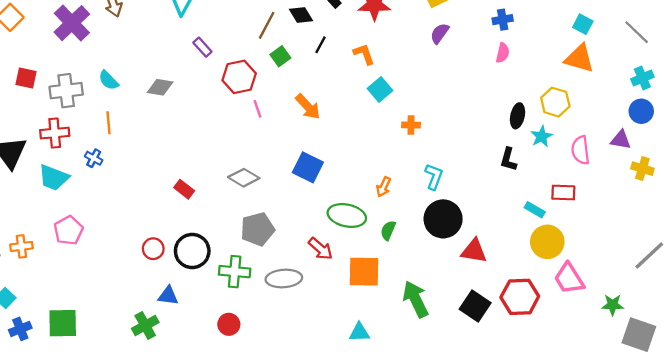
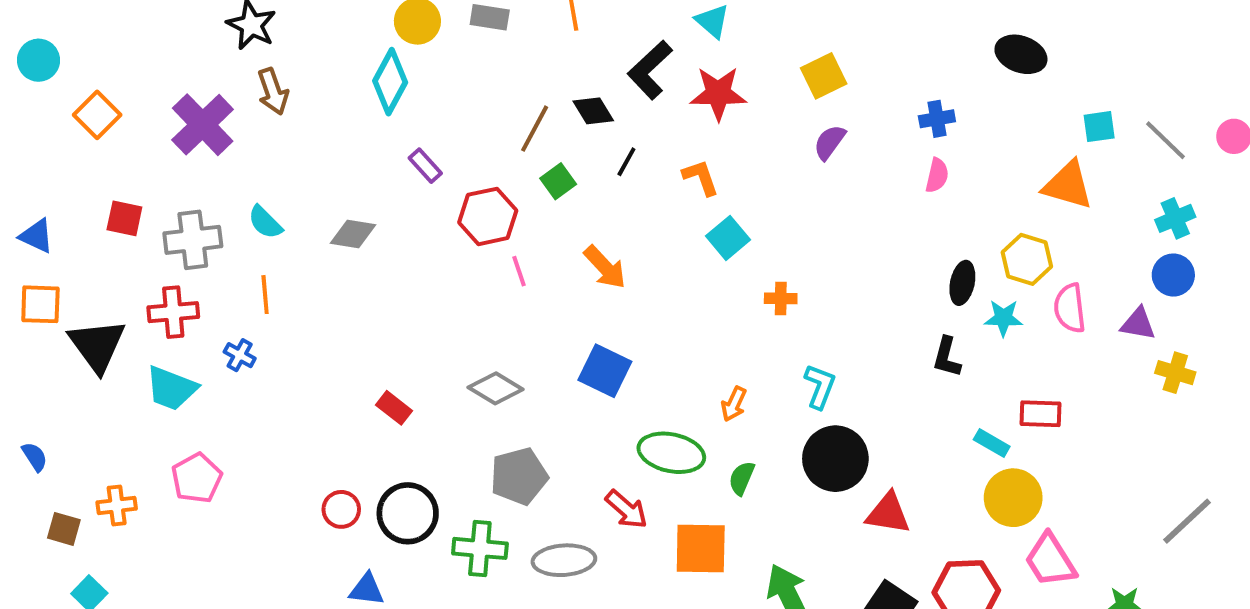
cyan square: (583, 24) -> (1099, 127), moved, turned -36
cyan star: (542, 136) -> (1003, 318), turned 30
pink semicircle: (581, 150) -> (1070, 308), moved

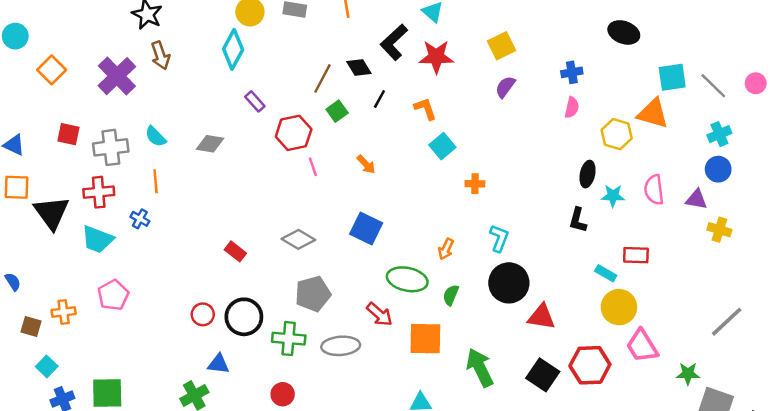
cyan square: (1099, 127) -> (672, 77), size x1.4
yellow hexagon: (1027, 259) -> (617, 134), moved
orange arrow: (605, 267) -> (366, 164), size x0.7

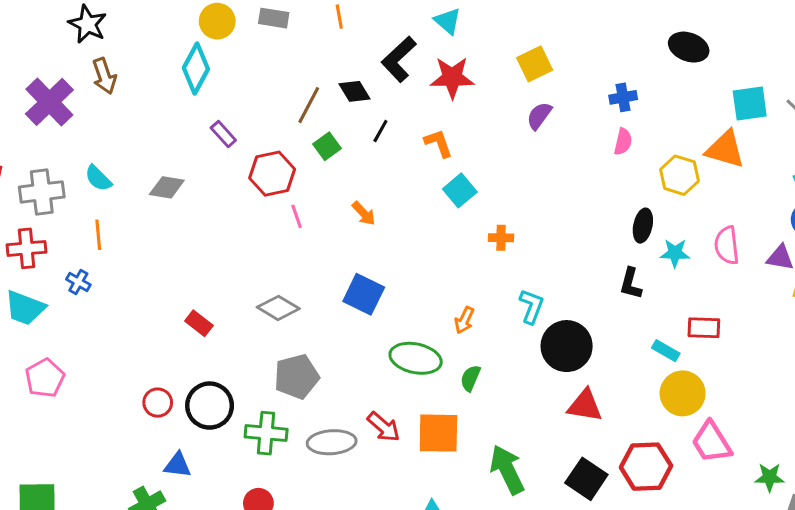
black circle: (509, 283) -> (567, 346), moved
red arrow: (379, 314) -> (384, 427), moved

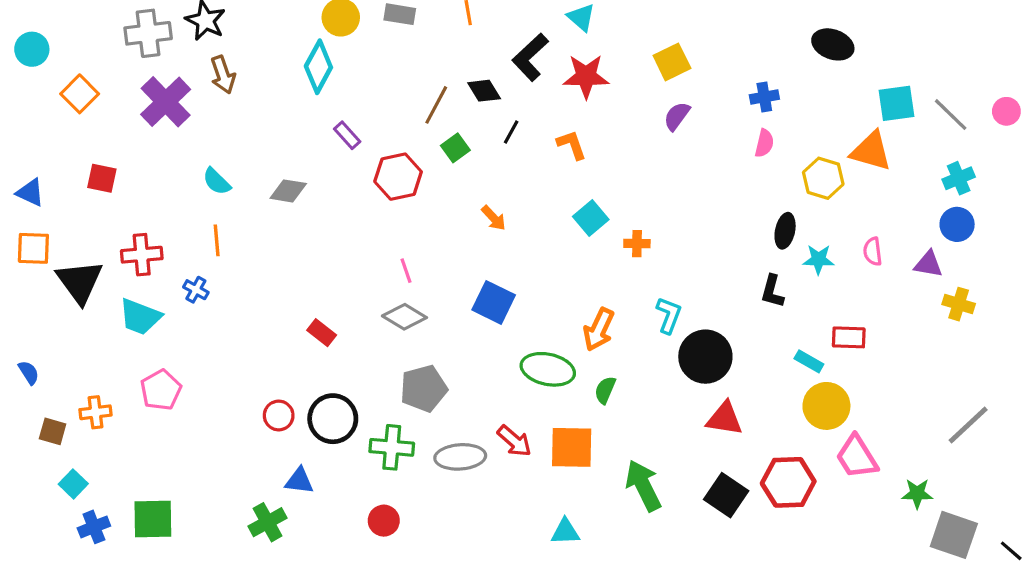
cyan square: (460, 190) -> (591, 218), moved
gray cross: (42, 192) -> (148, 33), moved
pink line: (297, 216) -> (406, 271), moved
pink semicircle: (727, 245) -> (873, 251), size x0.7
orange arrow: (464, 320) -> (599, 329), size x1.5

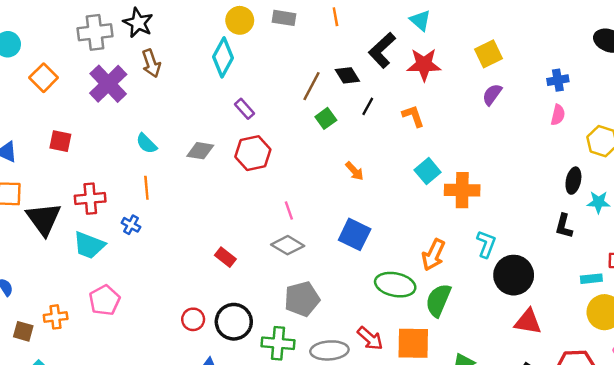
red hexagon: (398, 177) -> (253, 153), moved
orange cross: (637, 244) -> (462, 190), size x1.8
cyan rectangle: (809, 361) -> (591, 279), turned -36
green semicircle: (605, 390) -> (438, 300), size x1.6

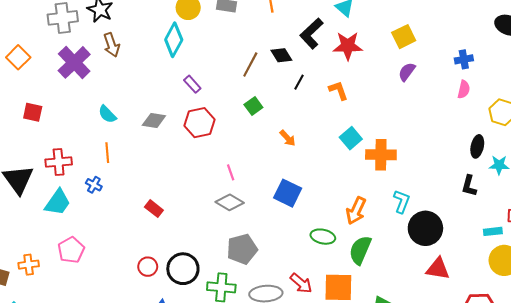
green square: (326, 118) -> (253, 106), moved
cyan trapezoid: (89, 245) -> (58, 202), turned -76
red rectangle: (225, 257) -> (154, 209), moved
green ellipse: (395, 285) -> (323, 237), size x0.7

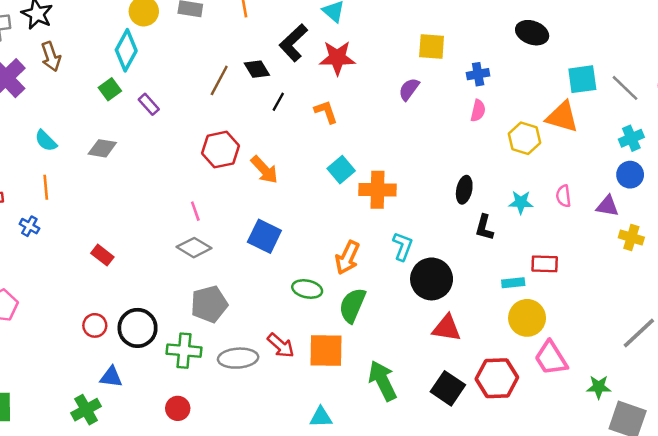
yellow square: (404, 37) -> (432, 47), moved, turned 30
green square: (253, 106) -> (110, 89), moved
red hexagon: (200, 123) -> (220, 150), moved
orange arrow: (288, 138) -> (264, 170), size x1.4
black ellipse: (477, 146) -> (464, 190), moved

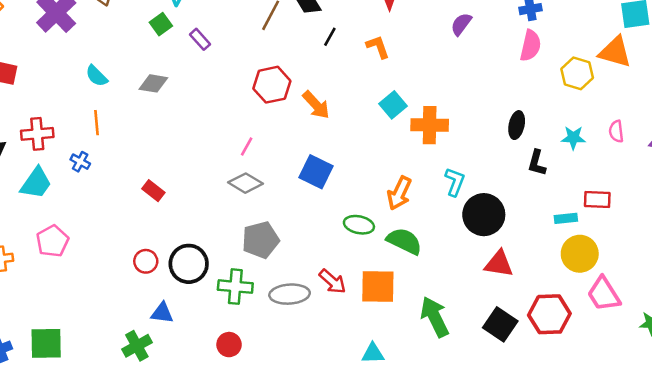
pink semicircle: (478, 111) -> (530, 46), size x1.4
pink line: (195, 211) -> (247, 147), turned 48
green semicircle: (352, 305) -> (404, 241), turned 93

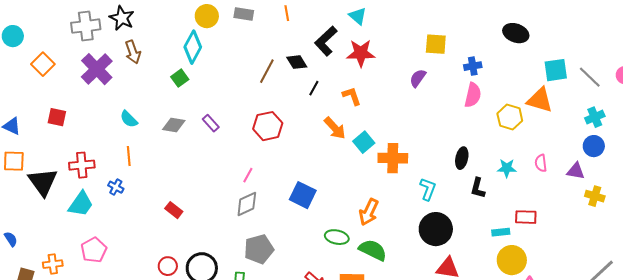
purple rectangle: (200, 39) -> (211, 123), moved
orange arrow: (316, 105) -> (335, 128), moved
cyan L-shape: (455, 182) -> (428, 189), moved
gray diamond: (245, 183) -> (247, 204), turned -56

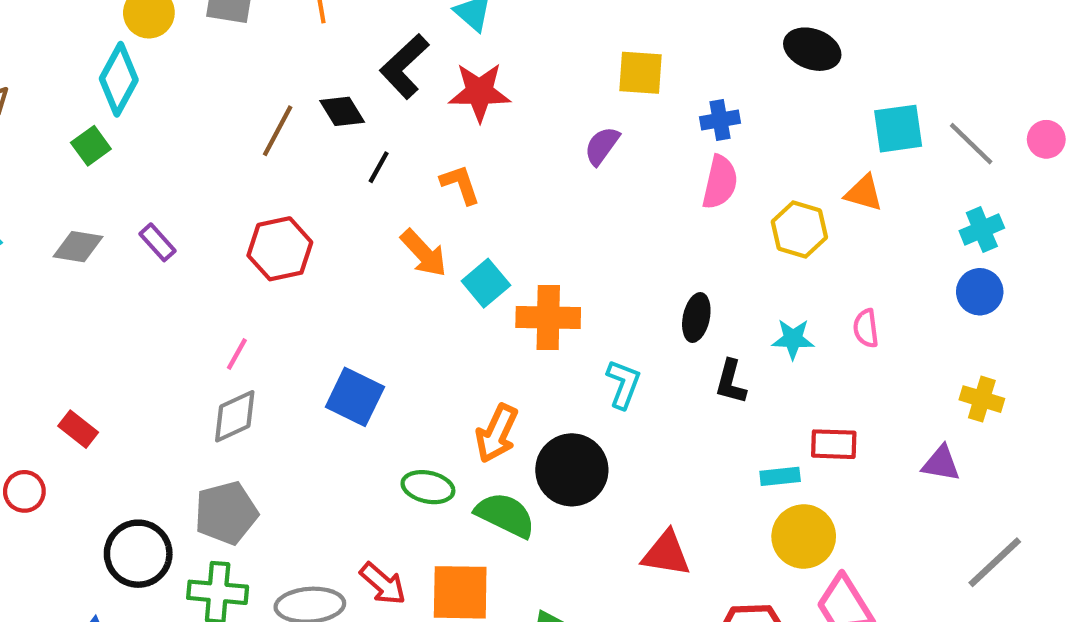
orange triangle: (540, 100) -> (864, 193), size x0.7
purple triangle: (576, 171) -> (941, 463), moved
black circle: (436, 229) -> (572, 470), moved
gray pentagon: (259, 249) -> (226, 513), moved
red circle: (168, 266) -> (24, 491), moved

